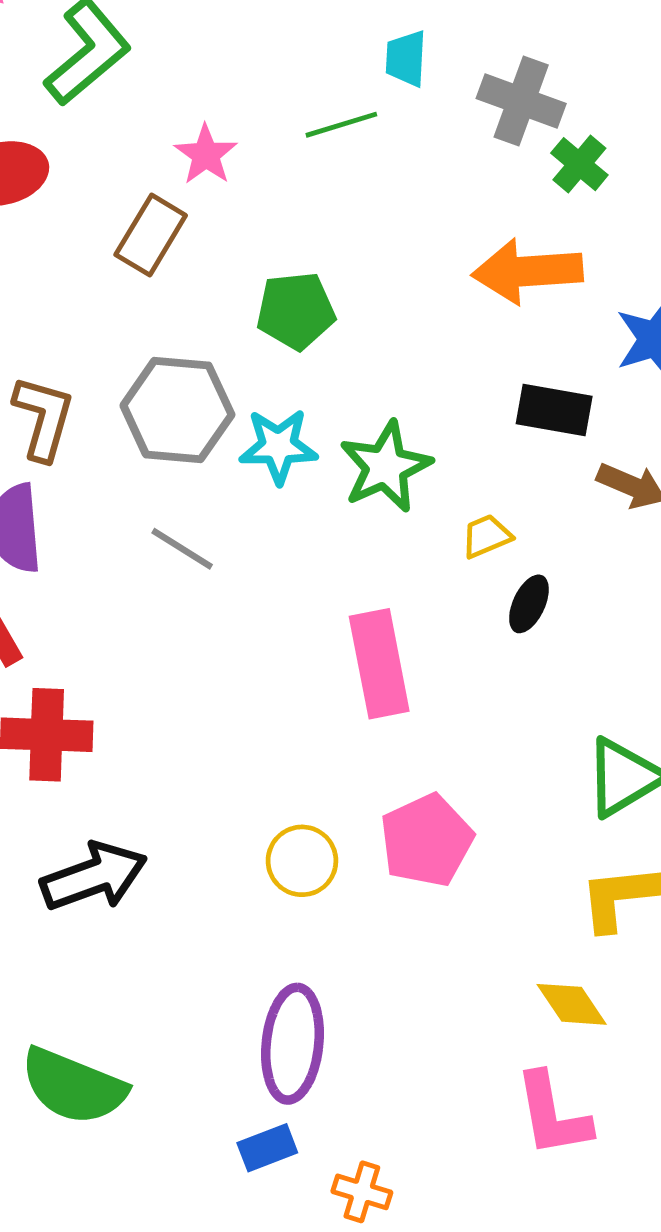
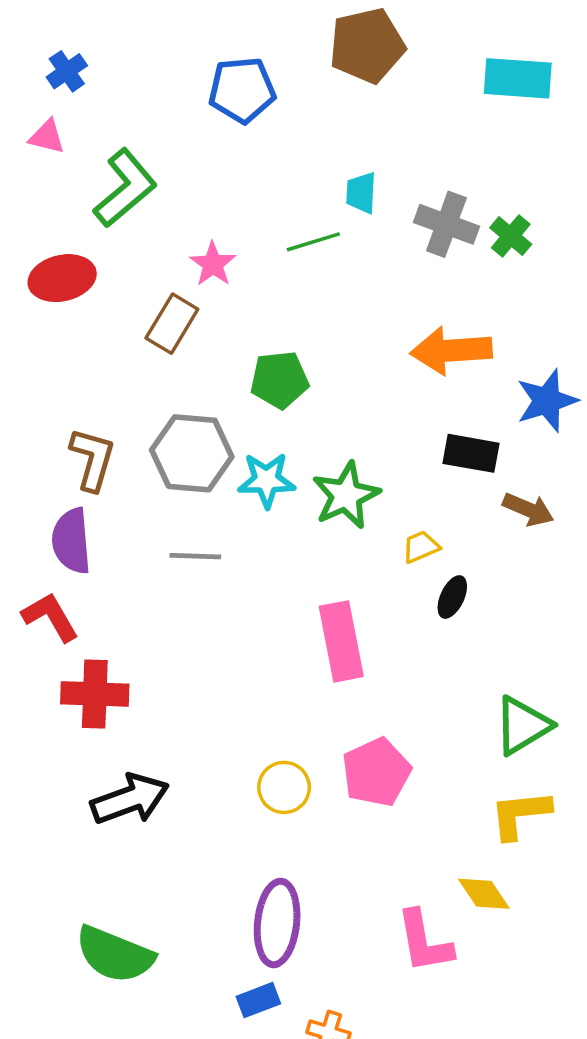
green cross: (579, 164) -> (511, 236), moved
gray line: (182, 549) -> (195, 556), turned -30
pink L-shape: (553, 1115) -> (424, 942), moved

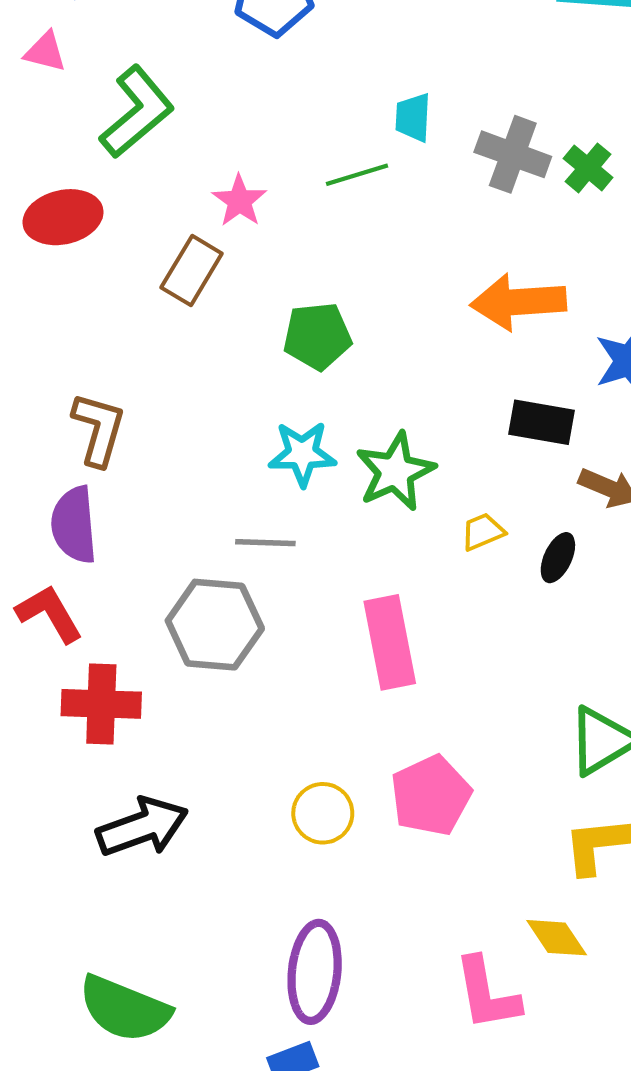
gray hexagon: (192, 453) -> (215, 625), moved
gray line: (195, 556) -> (265, 543), moved
black ellipse: (452, 597) -> (558, 558), moved

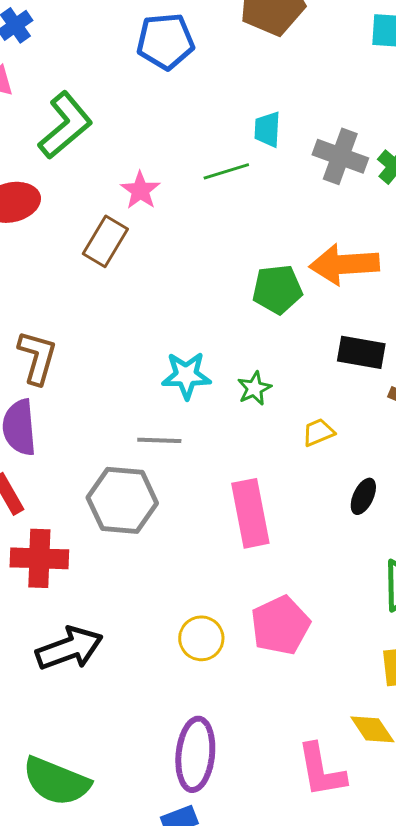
green pentagon: (317, 336) -> (277, 289), moved
green star: (395, 471) -> (254, 388), size x0.6
black ellipse: (558, 558) -> (363, 496), moved

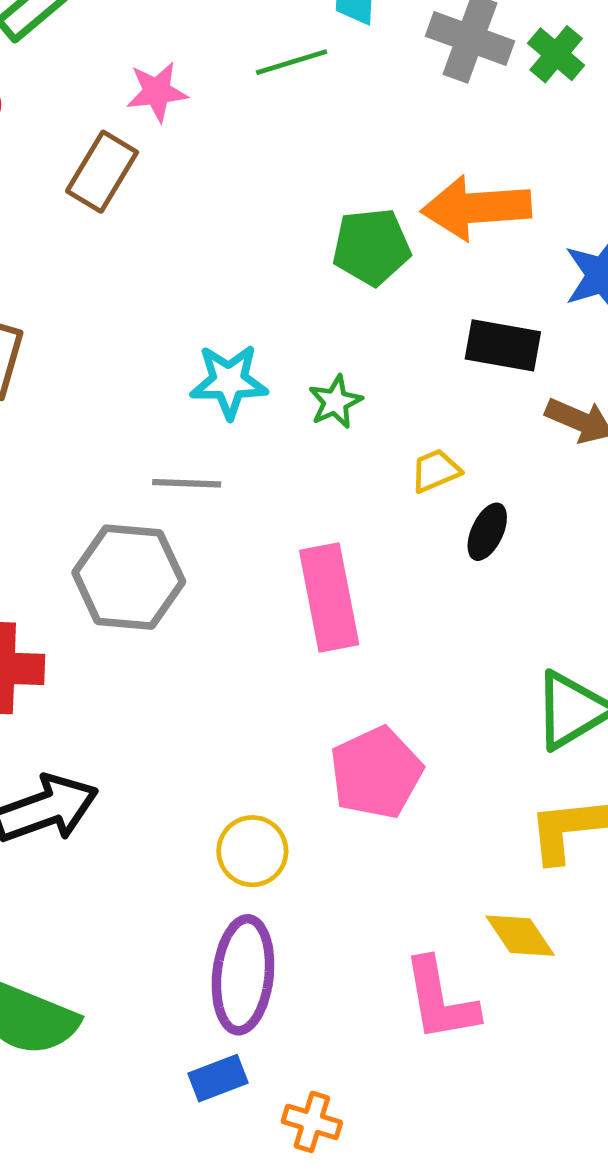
pink star: (140, 190) -> (157, 92), turned 30
black ellipse: (363, 496) -> (487, 532), moved
yellow circle: (201, 638) -> (252, 851), moved

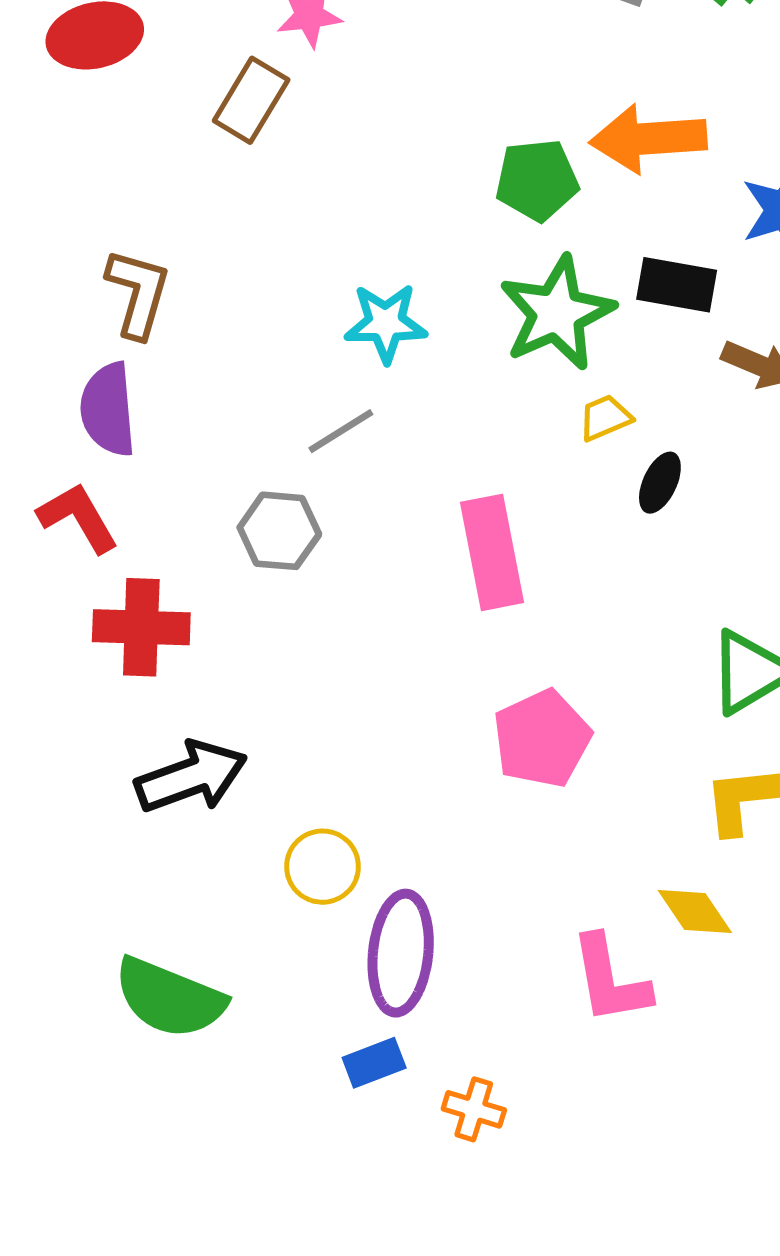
green star: (335, 402) -> (557, 313), moved, size x2.0
gray line: (187, 483) -> (341, 431), turned -34
gray hexagon: (129, 577) -> (279, 531), size x0.7
yellow circle: (252, 851) -> (322, 867), moved

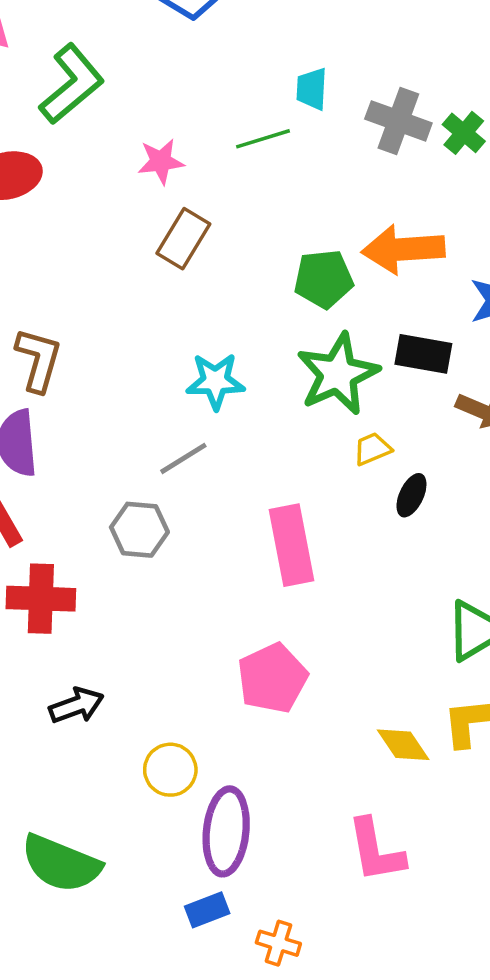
brown rectangle: (251, 100) -> (183, 239), moved
pink pentagon: (542, 739) -> (272, 678), moved
black arrow: (191, 777) -> (76, 706), size x0.7
yellow diamond: (695, 911) -> (403, 745), moved

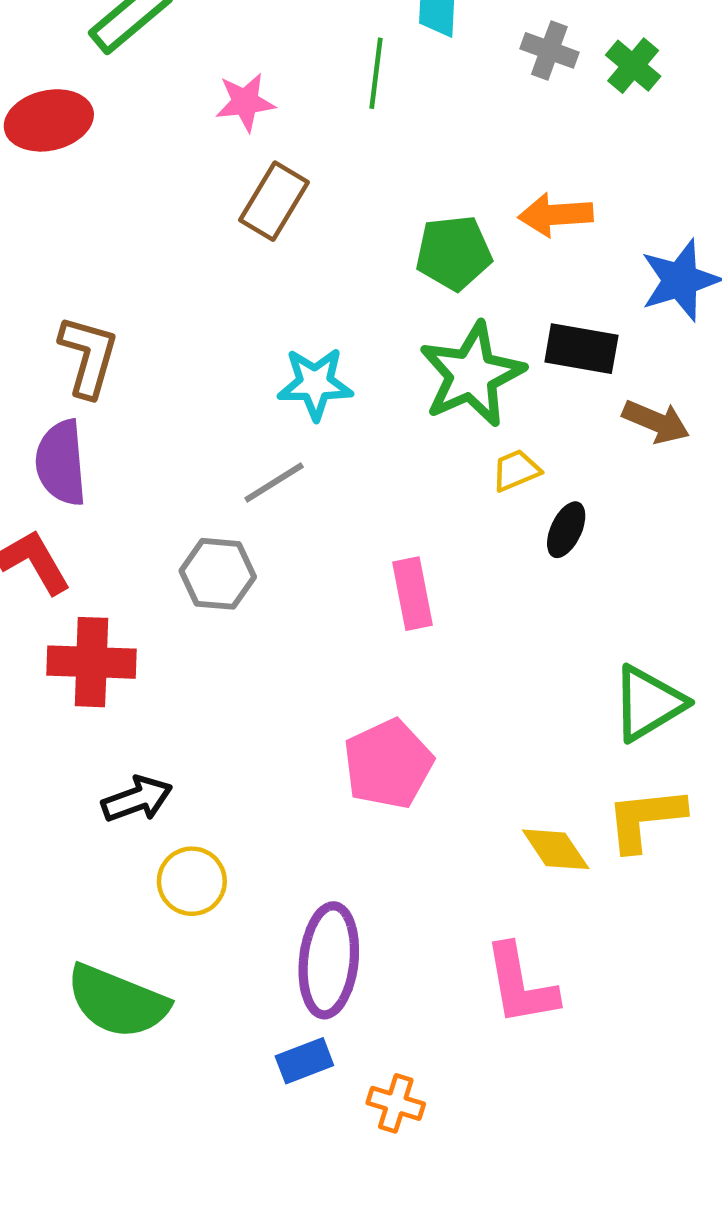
gray cross: (398, 121) -> (549, 50), size x0.7
green line: (263, 139) -> (376, 73), turned -66
orange arrow: (403, 249) -> (556, 215), size x0.7
pink rectangle: (291, 545) -> (412, 594), size x0.7
yellow circle: (170, 770) -> (192, 881), moved

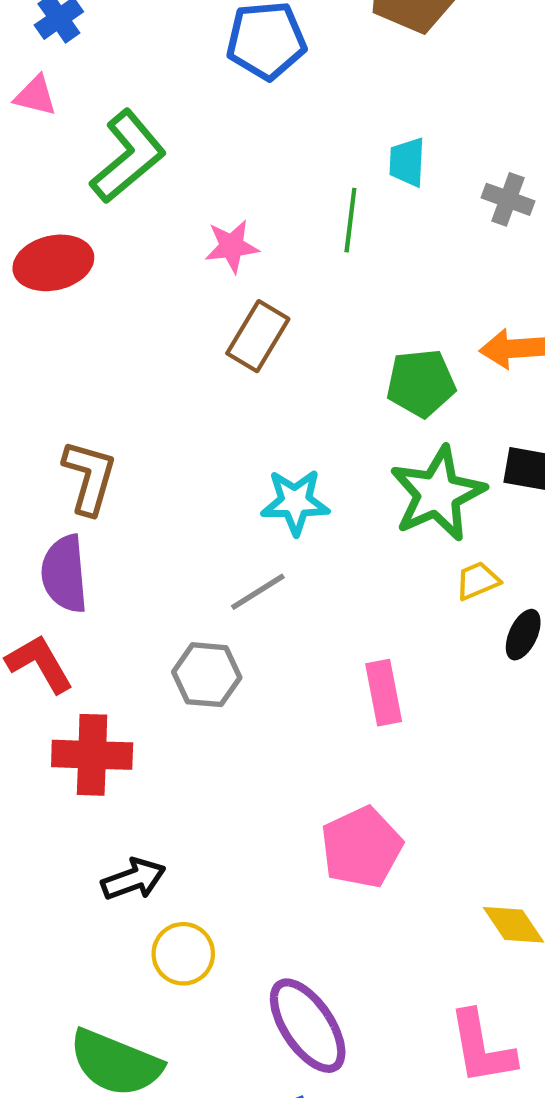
purple ellipse: (329, 960) -> (308, 1026), turned -40

